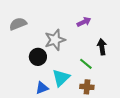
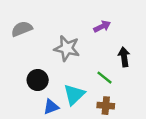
gray star: (55, 40) -> (67, 48), turned 30
black circle: (38, 57) -> (38, 80), moved

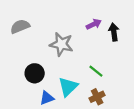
black arrow: (124, 57) -> (114, 32), moved
brown cross: (106, 106) -> (97, 97), turned -32

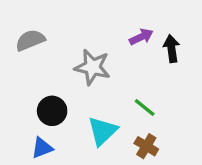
brown cross: (97, 97) -> (146, 146), turned -32
blue triangle: (47, 98) -> (42, 148), moved

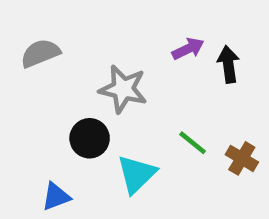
black circle: (52, 111) -> (90, 138), moved
brown cross: (146, 146) -> (242, 158), moved

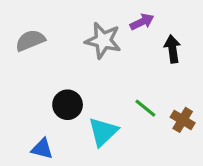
purple arrow: (188, 49) -> (142, 22), moved
gray star: (123, 89) -> (103, 40), moved
blue triangle: (56, 196) -> (42, 149), turned 35

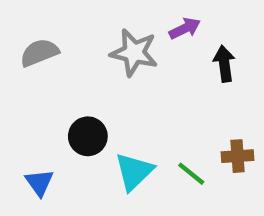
green line: (145, 108) -> (191, 174), moved
brown cross: (183, 120) -> (238, 156), turned -35
blue triangle: (42, 149) -> (39, 183), moved, turned 40

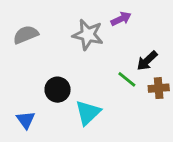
black arrow: (224, 64) -> (147, 61), moved, turned -125
brown cross: (238, 156) -> (159, 88), moved
green line: (191, 174) -> (127, 79), moved

